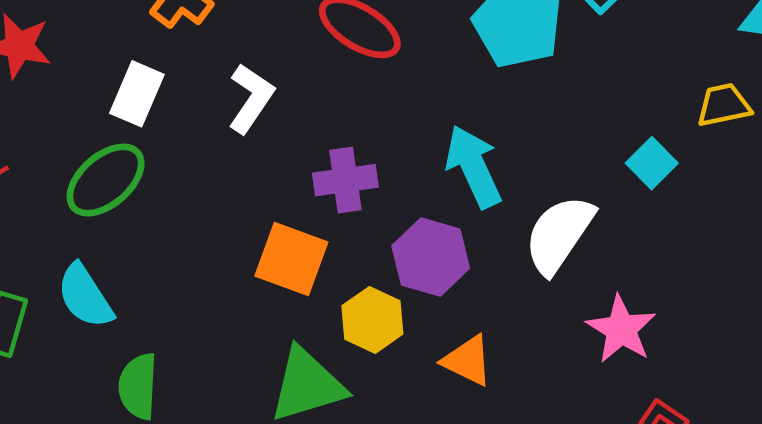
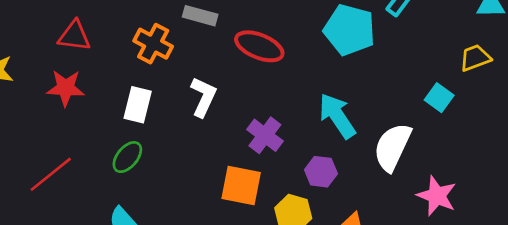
green ellipse: (106, 180) -> (127, 157), size x0.7
purple cross: (345, 180) -> (265, 135), turned -36
purple hexagon: (431, 257) -> (321, 172), size x0.7

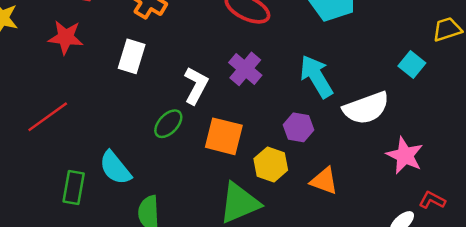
white L-shape: (203, 97) -> (196, 85), moved
purple cross: (265, 135) -> (245, 69), moved
white semicircle: (392, 147) -> (366, 108), turned -138
green ellipse: (127, 157) -> (168, 124), moved

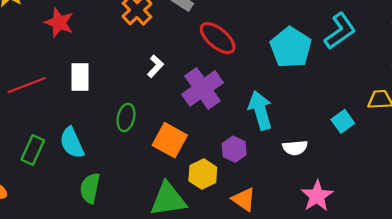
white rectangle: (132, 56) -> (80, 77), moved, turned -32
purple cross: (245, 69) -> (202, 88), size x1.4
white L-shape: (196, 85) -> (155, 66), moved, size x0.7
white semicircle: (366, 108) -> (295, 148), size x0.6
green ellipse: (168, 124) -> (126, 117), turned -45

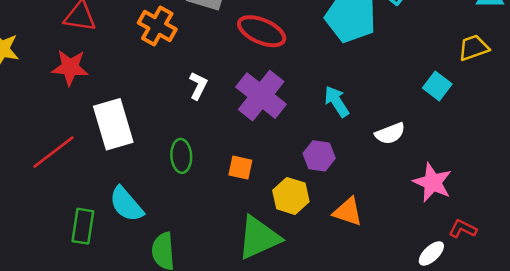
white rectangle: (80, 77) -> (113, 124), size x1.4
cyan arrow: (260, 110) -> (337, 101), size x0.7
orange square: (170, 140) -> (240, 168), size x0.6

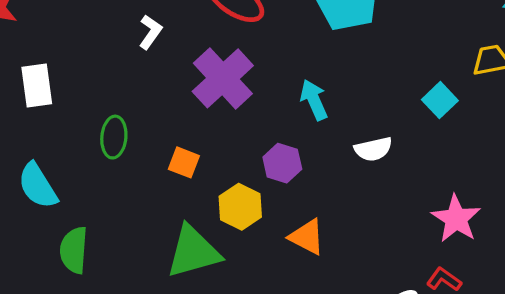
white L-shape: (198, 86) -> (150, 32), moved
white rectangle: (113, 124) -> (37, 86), size x0.7
pink star: (432, 182) -> (456, 219), moved

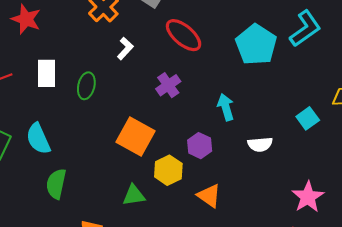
purple cross: (223, 78) -> (168, 85), size x0.6
green ellipse: (114, 137) -> (86, 86), moved
orange square: (184, 162) -> (136, 136), size x1.8
green triangle: (193, 252) -> (134, 195), size x0.6

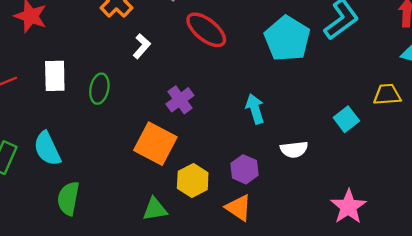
purple cross: (168, 85) -> (180, 100), moved
purple hexagon: (200, 146) -> (244, 169), moved

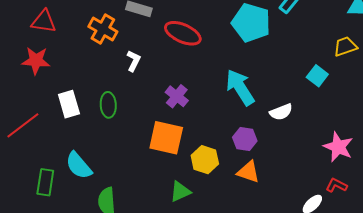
cyan arrow: (255, 109) -> (240, 87), size x1.5

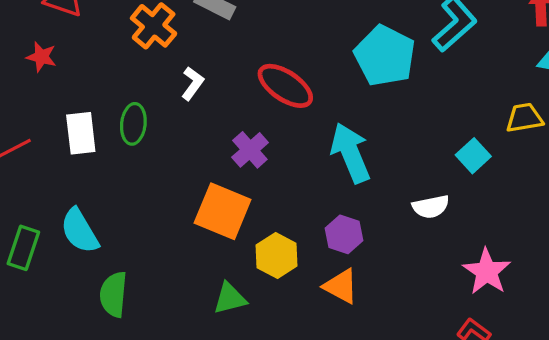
red ellipse: (183, 33) -> (285, 86), moved
red star: (36, 61) -> (41, 57), size x0.7
green ellipse: (108, 105) -> (133, 124), moved
white semicircle: (281, 112) -> (431, 207), moved

